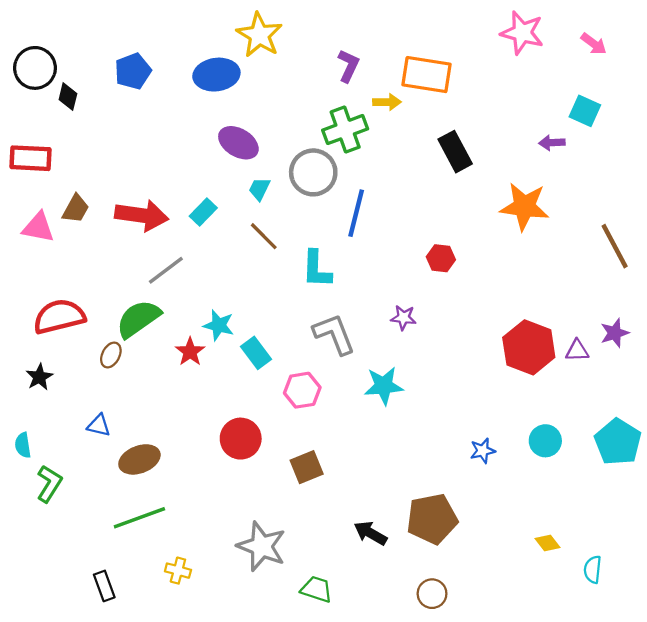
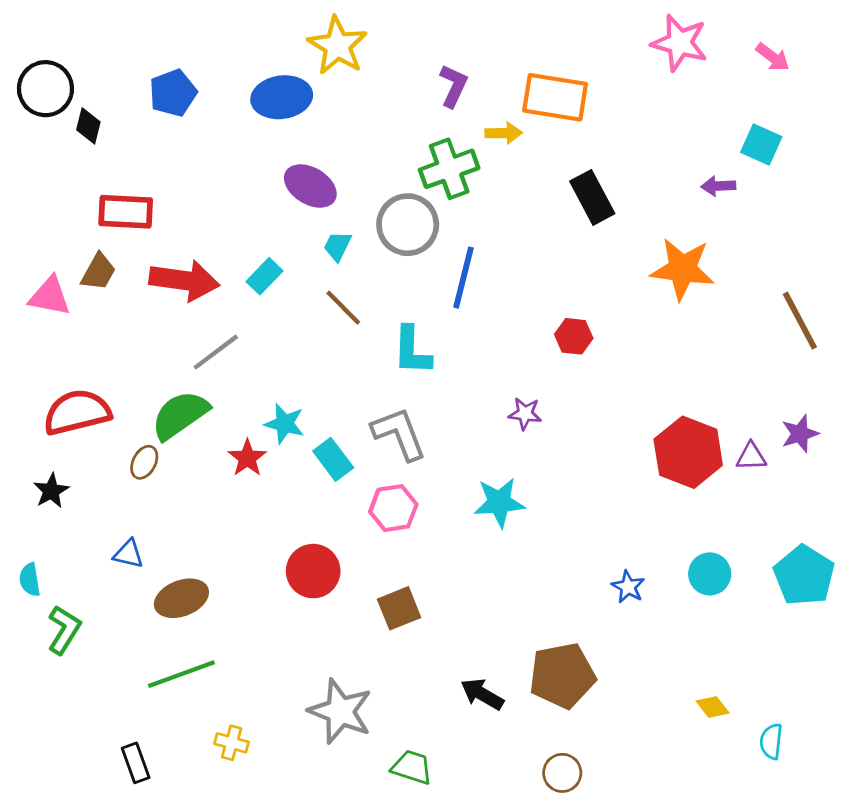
red rectangle: (31, 158) -> (126, 212), moved
gray L-shape: (334, 334) -> (399, 434), moved
blue star: (483, 451) -> (628, 587), turned -30

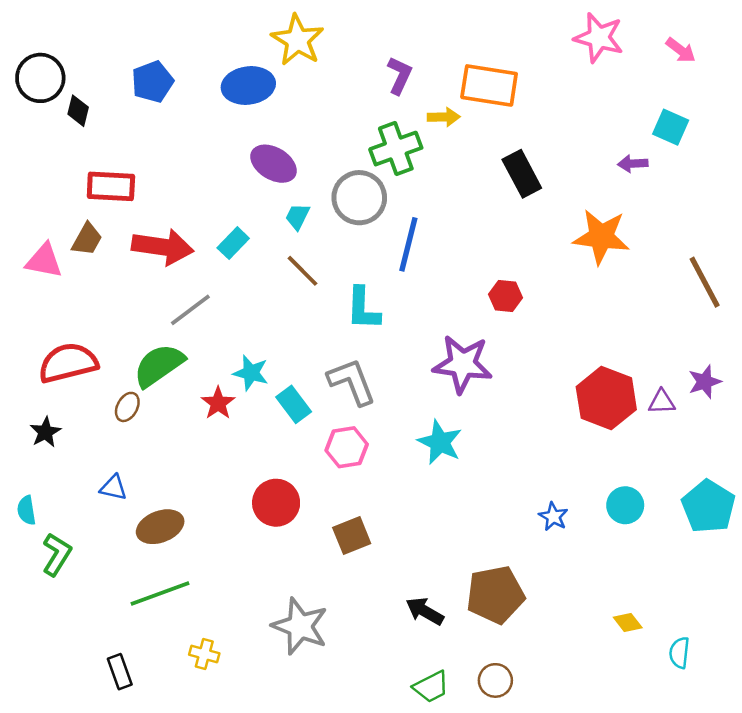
purple star: (525, 414) -> (463, 364), size x2.0
cyan star: (499, 502) -> (440, 442), turned 30
green trapezoid: (412, 767) -> (431, 687), moved, turned 135

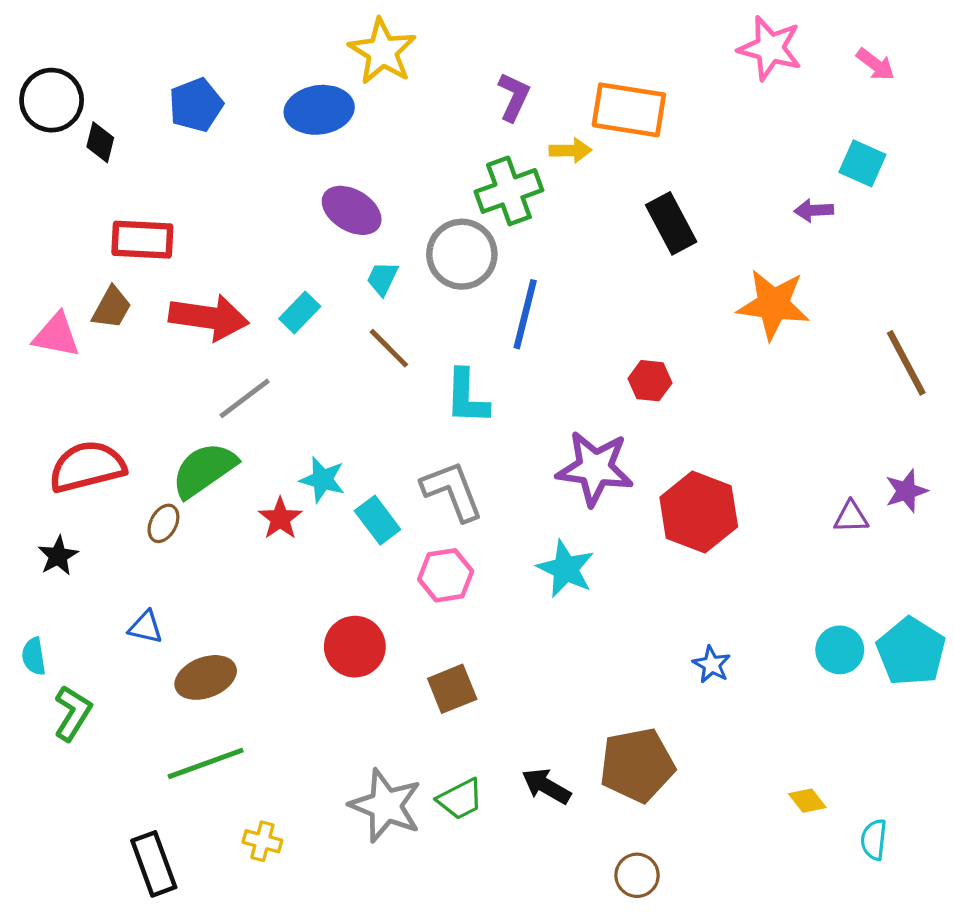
red hexagon: (606, 398) -> (699, 512), moved
cyan circle: (625, 505) -> (840, 650), moved
black rectangle: (120, 672) -> (154, 864), size x1.4
green trapezoid: (431, 687) -> (460, 799), moved

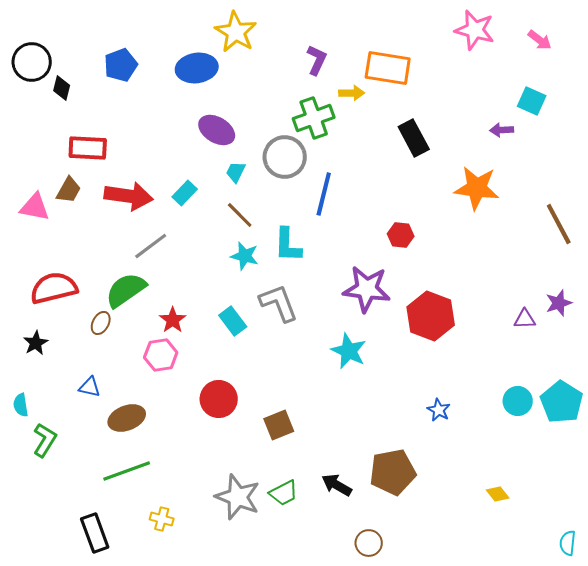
cyan star: (322, 480) -> (245, 256), moved
pink hexagon: (446, 575) -> (161, 355), moved
cyan semicircle: (874, 840) -> (568, 543), moved
brown circle: (637, 875) -> (369, 543), moved

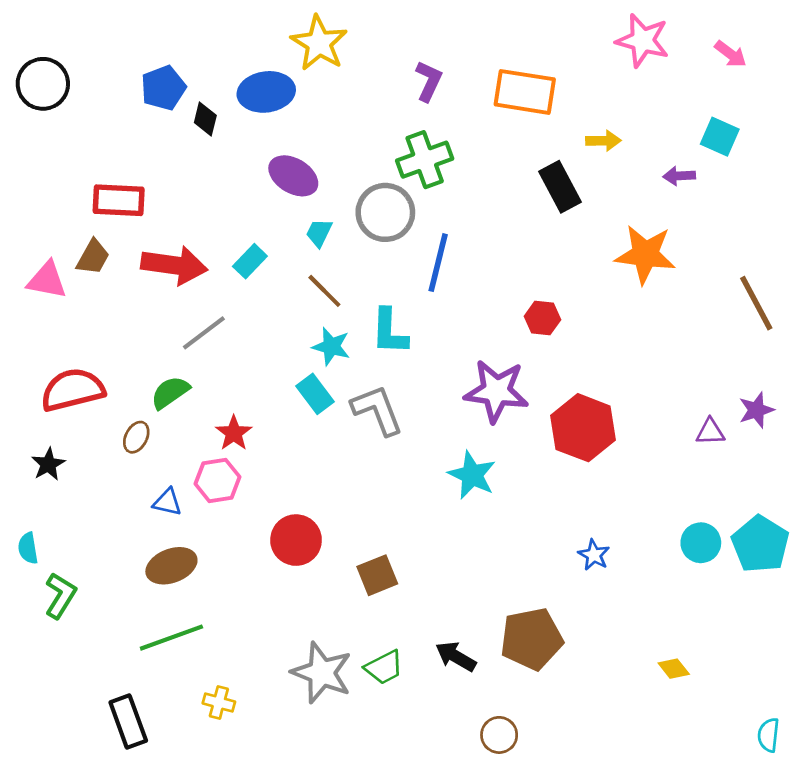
black diamond: (62, 88) -> (205, 119), moved
yellow arrow: (352, 93) -> (603, 141), moved
green semicircle: (126, 290) -> (170, 392), size x0.7
cyan rectangle: (233, 321) -> (315, 394), moved
blue triangle: (90, 387) -> (167, 502), moved

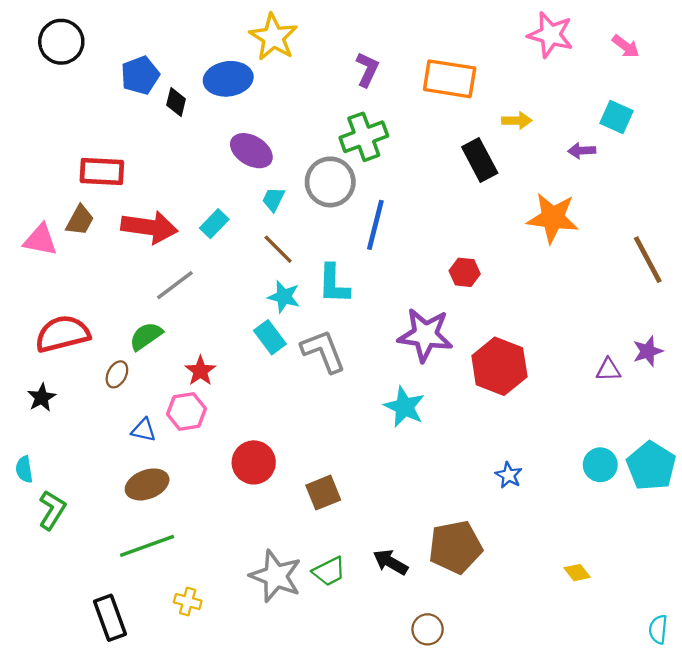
black circle: (43, 84) -> (61, 42), moved

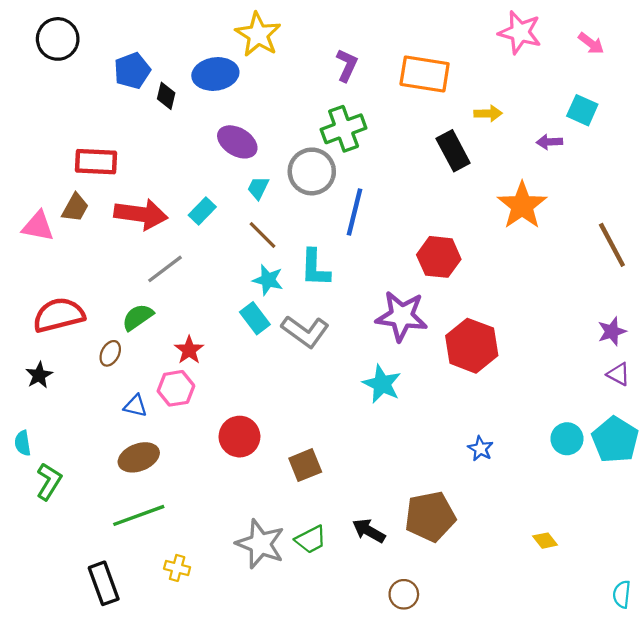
orange star: (553, 218) -> (522, 205), turned 30
red hexagon: (465, 272) -> (439, 257), size x1.5
gray L-shape: (323, 351) -> (305, 331), turned 147
purple triangle: (608, 370) -> (618, 374), moved, turned 30

